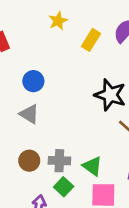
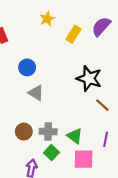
gray triangle: (29, 114) -> (36, 93), moved

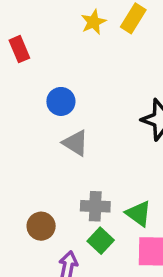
yellow rectangle: (74, 34) -> (133, 18), moved
brown circle: (24, 132) -> (41, 226), moved

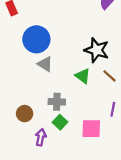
blue circle: (61, 101) -> (36, 39), size x1.6
green triangle: (139, 213) -> (83, 76), moved

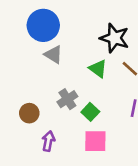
gray cross: (57, 102) -> (67, 99), turned -35
green square: (60, 122) -> (90, 112), moved
pink square: (91, 129) -> (95, 141), moved

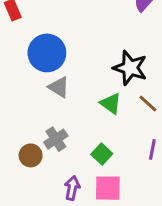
gray cross: (67, 99) -> (56, 139), moved
purple arrow: (48, 141) -> (72, 188), moved

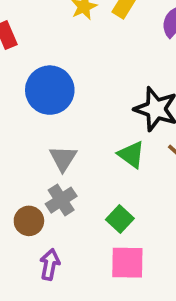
gray triangle: (59, 87) -> (63, 158), moved, turned 30
purple arrow: (72, 188) -> (50, 264), moved

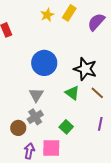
blue circle: (50, 90) -> (44, 63), moved
pink square: (127, 263) -> (51, 148), moved

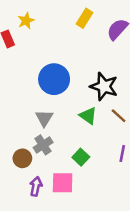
yellow star: (47, 15) -> (26, 21), moved

